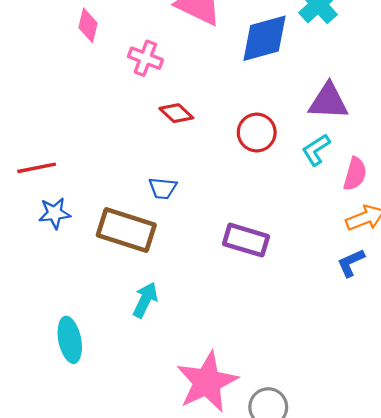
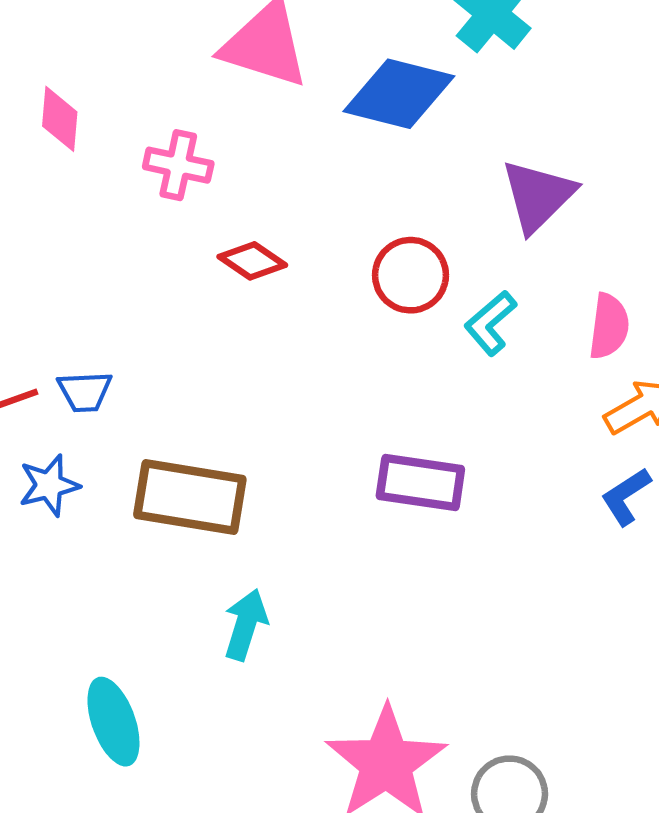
blue diamond: (264, 38) -> (399, 94), turned 38
purple triangle: (328, 101) -> (538, 196), turned -39
cyan L-shape: (316, 150) -> (490, 323), moved
blue trapezoid: (163, 188) -> (85, 391), moved

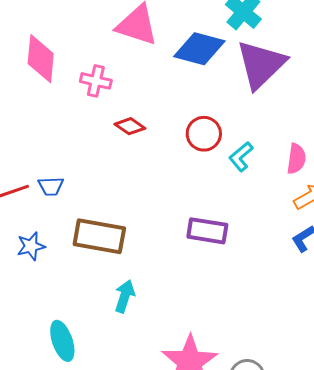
pink diamond: (60, 119) -> (41, 59), size x1.6
purple triangle: (538, 196) -> (261, 64), moved, size x1.4
blue star: (49, 485) -> (31, 246), moved

